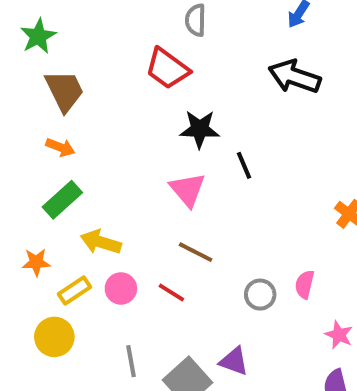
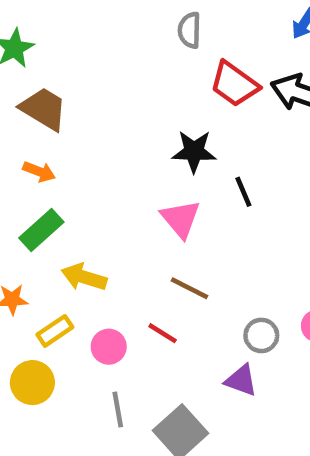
red trapezoid: (167, 69) -> (234, 84), moved
brown trapezoid: (64, 91) -> (44, 109), turned -33
pink circle: (121, 288) -> (109, 347), moved
purple triangle: (234, 361) -> (241, 380), moved

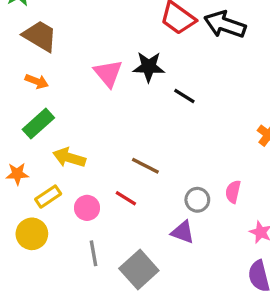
black line: (243, 192) -> (184, 96), turned -35
pink triangle: (181, 219) -> (108, 73), moved

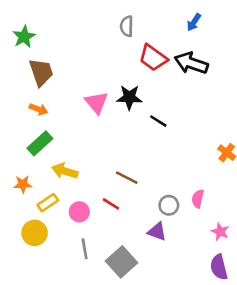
brown trapezoid: (40, 36) -> (41, 72), turned 40

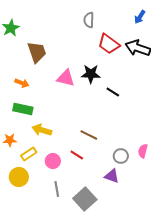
brown trapezoid: (41, 72) -> (37, 52), moved
pink triangle: (96, 103) -> (66, 78), turned -36
green rectangle: (40, 143) -> (23, 109), turned 54

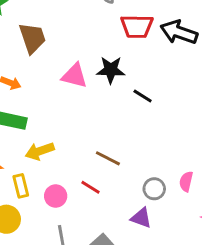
red trapezoid: (109, 44) -> (137, 26), turned -35
yellow arrow: (42, 130) -> (40, 151), turned -36
yellow rectangle: (29, 154) -> (21, 186), turned -70

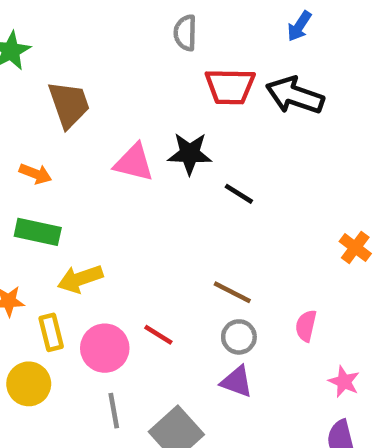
brown line: (108, 158) -> (232, 292), moved
gray circle: (154, 189) -> (239, 337), moved
pink circle: (56, 196) -> (105, 348), size x1.4

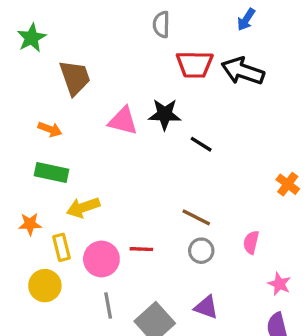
red line: (158, 335) -> (141, 249), turned -30
purple triangle: (237, 382) -> (206, 307), moved

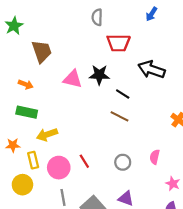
black arrow: (243, 71) -> (151, 69), moved
brown line: (196, 217) -> (119, 116), moved
red line: (141, 249) -> (84, 161), turned 56

